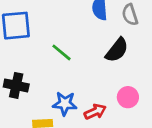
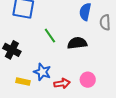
black semicircle: (117, 50) -> (77, 43), moved, turned -150

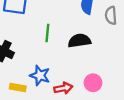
green line: (50, 36) -> (47, 33), turned 42

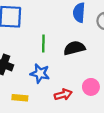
blue star: (40, 76) -> (40, 73), moved

